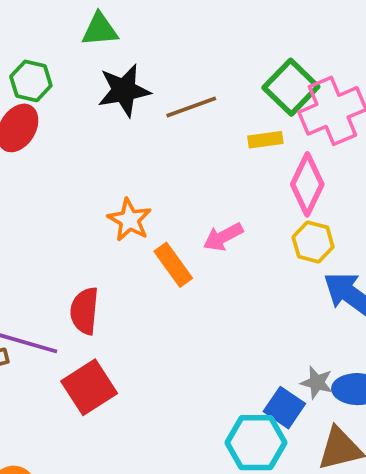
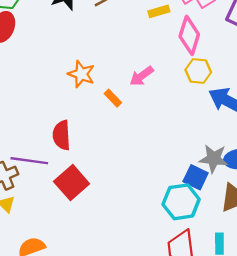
orange rectangle: (173, 265) -> (113, 98), size x0.7
gray star: (317, 383) -> (214, 159), size x1.4

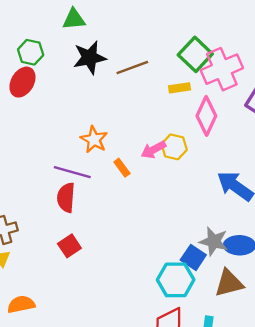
yellow hexagon: (198, 71) -> (174, 147), moved
purple line: (29, 161) -> (72, 172), moved
red square: (72, 183) -> (69, 246), size x0.7

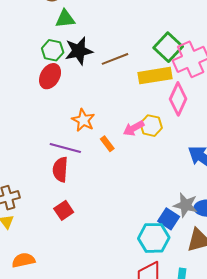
green hexagon: (31, 52) -> (53, 50), moved
red ellipse: (22, 82) -> (50, 76), moved
yellow rectangle: (180, 88) -> (155, 76), size x1.8

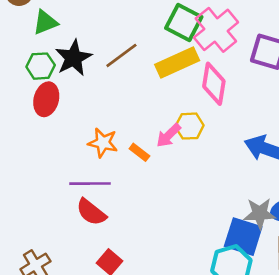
orange rectangle: (107, 144) -> (139, 152), moved
red semicircle: (60, 169) -> (91, 212), turned -40
blue square: (169, 219) -> (243, 237), size x1.4

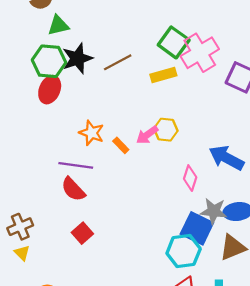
yellow rectangle: (177, 62) -> (163, 75), size x0.7
green hexagon: (41, 66) -> (49, 61), size x1.4
pink diamond: (214, 84) -> (190, 178), moved, size x0.7

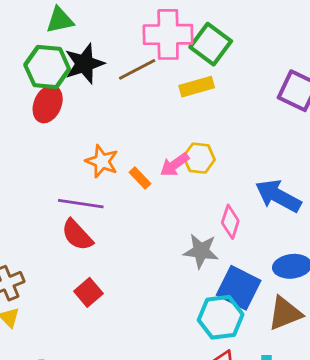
pink cross: (200, 53) -> (168, 34), moved, turned 30
gray star: (214, 211) -> (201, 251), moved

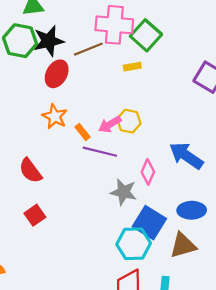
yellow rectangle: (197, 87) -> (132, 67), size x0.7
red ellipse: (48, 104) -> (57, 74), moved
purple line: (81, 204) -> (100, 152), moved

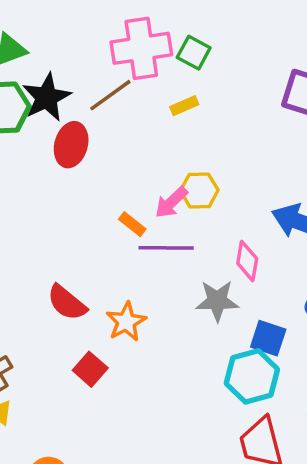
green square: (146, 35) -> (194, 53), size x0.7
orange star: (55, 116) -> (126, 322), moved, turned 30
blue square: (149, 223) -> (268, 338), size x0.7

